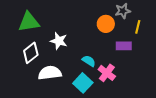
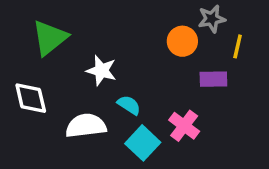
green triangle: (29, 22) -> (50, 38), turned -30
white diamond: (31, 53) -> (31, 98), moved, turned -65
cyan semicircle: (89, 61) -> (129, 105), moved

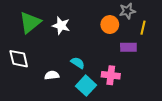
white star: (101, 71) -> (61, 26), moved
white semicircle: (86, 126) -> (52, 75), size x0.6
pink cross: (184, 126) -> (111, 75), turned -30

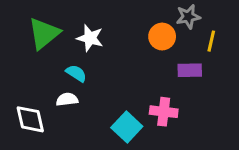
white diamond: (19, 59) -> (30, 119), moved
cyan semicircle: (78, 63) -> (76, 73), moved
white semicircle: (52, 75) -> (67, 99), moved

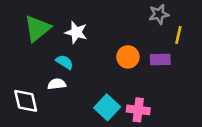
orange circle: (162, 37) -> (128, 57), moved
pink cross: (164, 112) -> (138, 110), moved

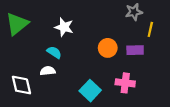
green triangle: (37, 28) -> (17, 24), moved
pink cross: (138, 110) -> (125, 83), moved

